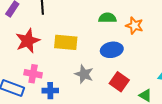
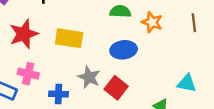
red square: (119, 82) -> (116, 88), moved
blue cross: (50, 91) -> (59, 94), moved

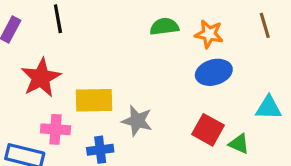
yellow rectangle: (69, 38) -> (94, 100), moved
blue ellipse: (124, 50) -> (214, 72), moved
red square: (116, 88) -> (208, 130), moved

